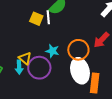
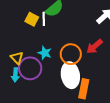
cyan arrow: (19, 67) -> (15, 75), moved

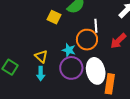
white line: (44, 19) -> (96, 26), moved
orange circle: (71, 54) -> (87, 40), moved
purple circle: (30, 68) -> (71, 68), moved

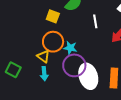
orange circle: (87, 40) -> (53, 42), moved
white ellipse: (96, 71) -> (88, 76), moved

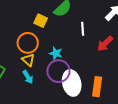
orange circle: (53, 42) -> (28, 43), moved
cyan arrow: (44, 74) -> (28, 77), turned -32

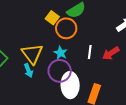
white line: (83, 29) -> (90, 52), moved
orange circle: (28, 43) -> (66, 28), moved
yellow triangle: (28, 60) -> (32, 54), size x1.6

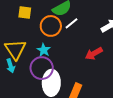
yellow square: (52, 18) -> (25, 12), moved, turned -32
white line: (90, 52) -> (72, 23), moved, turned 40

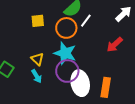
yellow triangle: (15, 49) -> (37, 59), size x0.6
cyan star: (44, 50) -> (65, 53), size x1.6

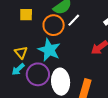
purple circle: (67, 71) -> (38, 74), moved
cyan arrow: (37, 76) -> (18, 69), turned 72

